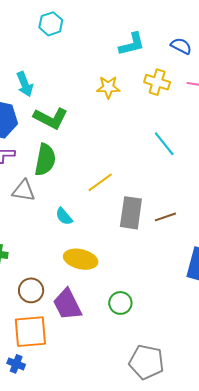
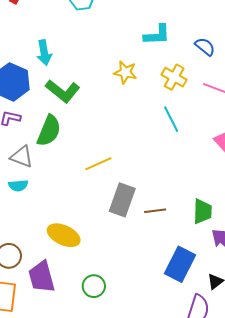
cyan line: (164, 144) -> (171, 119), moved
cyan semicircle: (64, 216) -> (18, 185), moved, turned -66

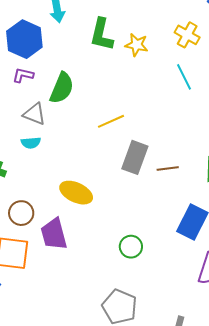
yellow star: (125, 72) -> (137, 45), moved
green L-shape: (63, 91) -> (102, 34), moved, turned 64
green circle: (94, 286) -> (131, 247), moved

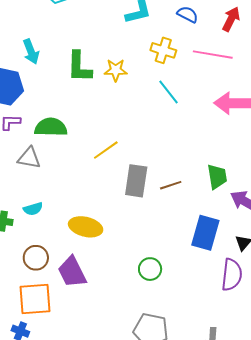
green semicircle: (62, 88) -> (51, 127), turned -100
cyan semicircle: (31, 143) -> (33, 209), moved

